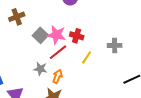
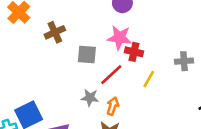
gray square: (40, 35) -> (87, 54), turned -35
pink star: (57, 35) -> (120, 38), moved

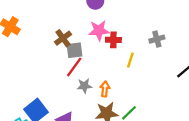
brown cross: (55, 32) -> (63, 38), moved
red line: (111, 75) -> (74, 67), moved

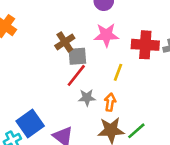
red cross: (113, 40) -> (145, 45), moved, size x1.5
yellow line: (130, 60) -> (118, 72), moved

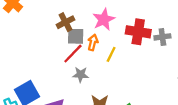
pink star: (106, 35) -> (104, 20), turned -30
orange arrow: (110, 102) -> (93, 42), moved

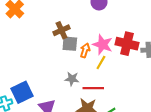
pink star: (104, 20) -> (103, 45), moved, turned -30
red line: (73, 54) -> (93, 88), moved, turned 42

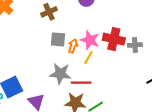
brown cross: (61, 30) -> (49, 12), moved
gray star: (72, 79) -> (60, 74), size x1.5

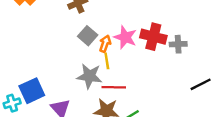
gray square: (58, 39) -> (88, 36), turned 35
yellow line: (88, 58) -> (107, 61), moved, turned -40

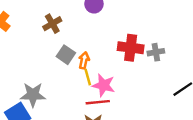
pink star: (125, 37) -> (104, 85), moved
gray star: (89, 76) -> (33, 95), moved

